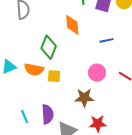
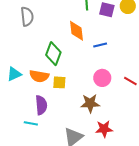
blue line: (107, 40) -> (100, 45), moved
purple semicircle: (48, 114) -> (41, 105), moved
cyan line: (25, 117) -> (31, 123), turned -56

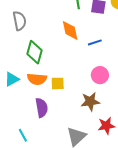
green diamond: (53, 54) -> (35, 52), moved
cyan line: (31, 123) -> (23, 135), moved, turned 56

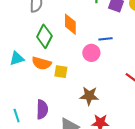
orange diamond: (70, 30) -> (70, 24), moved
pink circle: (100, 75) -> (91, 53), moved
purple semicircle: (42, 108) -> (42, 109), moved

